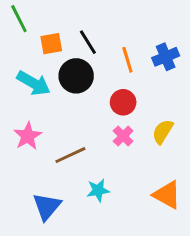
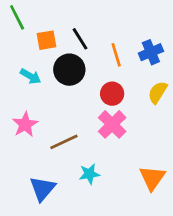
cyan arrow: (34, 83) -> (30, 76), size x0.7
yellow semicircle: (163, 132) -> (158, 92), moved
pink cross: (123, 136) -> (112, 124), size x1.5
orange triangle: (167, 195) -> (152, 178), turned 36

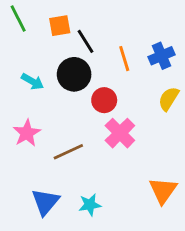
orange square: (47, 40) -> (60, 26), moved
red circle: (112, 94) -> (104, 100), moved
cyan star: (89, 174) -> (90, 205), moved

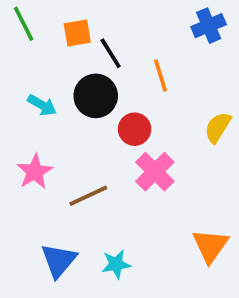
blue cross: (161, 56) -> (209, 26), moved

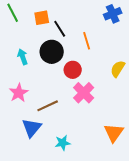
cyan arrow: (42, 105) -> (23, 57), turned -140
blue triangle: (59, 260) -> (32, 128), moved

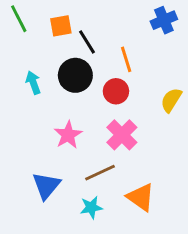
red circle: (73, 70) -> (116, 91), moved
pink star: (19, 93) -> (68, 135), moved
brown line: (48, 106) -> (100, 173), moved
orange triangle: (114, 133) -> (141, 197), moved, turned -30

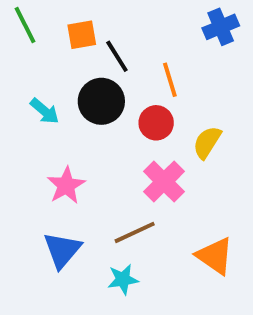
cyan arrow: (33, 83) -> (45, 111), turned 150
yellow semicircle: (171, 100) -> (207, 142), moved
pink star: (68, 135) -> (66, 185), moved
orange triangle: (141, 197) -> (215, 256), moved

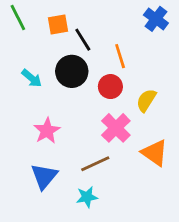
blue cross: (221, 27) -> (156, 19), turned -30
orange triangle: (215, 256) -> (155, 153), moved

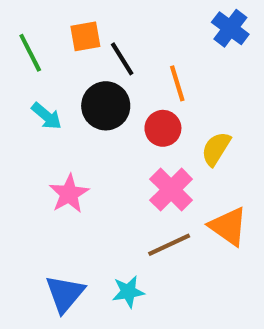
green line: (18, 18) -> (30, 53), moved
brown line: (95, 164) -> (169, 245), moved
blue triangle: (44, 176) -> (65, 294), moved

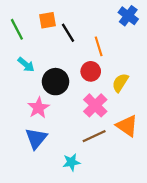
black circle: (106, 106) -> (55, 82), moved
blue triangle: (65, 294) -> (36, 138), moved

